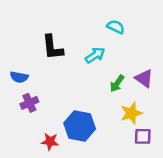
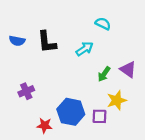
blue semicircle: (19, 77) -> (17, 41), moved
purple square: (143, 136) -> (99, 116), moved

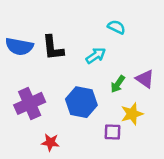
blue semicircle: (17, 41) -> (19, 46), size x1.5
purple cross: (26, 91) -> (30, 103), size x1.6
blue hexagon: (71, 112) -> (81, 102), moved

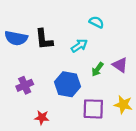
purple cross: (30, 103) -> (25, 85), size x0.7
yellow star: (132, 114) -> (123, 105), moved, turned 30
purple square: (113, 132) -> (93, 109), size x1.5

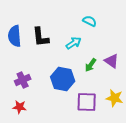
blue semicircle: (16, 38) -> (15, 36), turned 75
red star: (42, 117) -> (20, 107), moved

